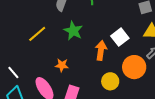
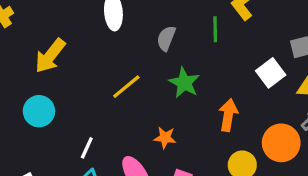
white square: (120, 37) -> (271, 73), moved
white line: (13, 72) -> (87, 148), turned 64

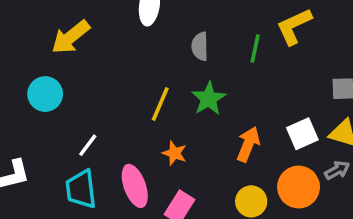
gray semicircle: (166, 38) -> (200, 46), turned -35
white square: (271, 73) -> (302, 134), moved
yellow line: (126, 87) -> (160, 104), moved, turned -40

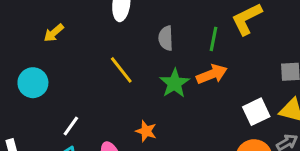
yellow arrow: (71, 37) -> (54, 33), size x0.6
yellow line: (160, 104) -> (121, 70), moved, turned -60
orange arrow: (248, 144) -> (212, 74), moved, turned 48

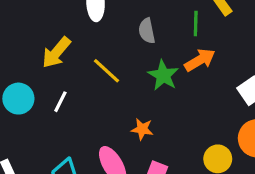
yellow arrow: (54, 33) -> (56, 52), moved, size x1.5
white line: (71, 126) -> (60, 102), moved

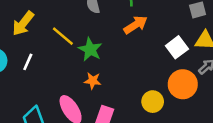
green star: (163, 75) -> (90, 50), moved

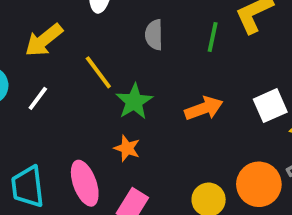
orange arrow: (136, 25) -> (204, 108), moved
white square: (177, 47) -> (270, 106), moved

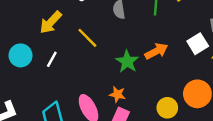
green star: (134, 101) -> (127, 61), moved
orange star: (127, 148) -> (117, 94), moved

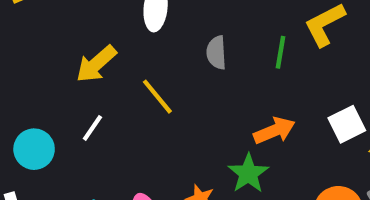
cyan circle: (21, 55) -> (34, 149), moved
green star: (127, 61) -> (248, 173), moved

